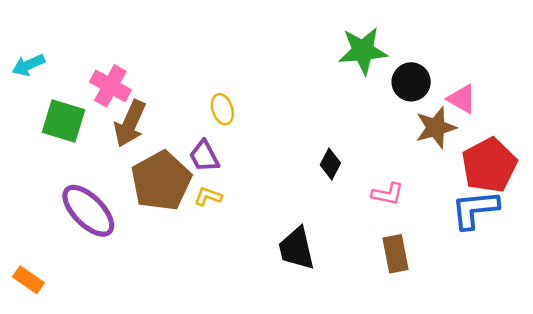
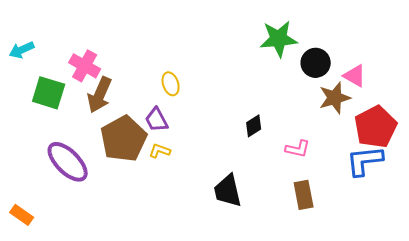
black diamond: (330, 164) -> (254, 126), turned 30

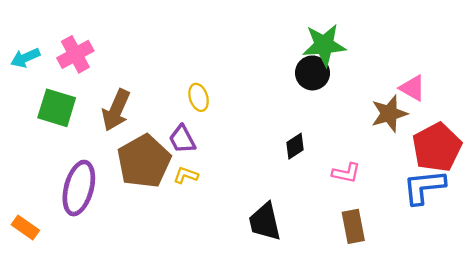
black circle: (316, 63) -> (312, 73), moved
pink cross: (85, 66) -> (75, 54), moved, turned 32
purple ellipse: (68, 162) -> (79, 188), turned 60
orange rectangle: (22, 215) -> (25, 228), moved

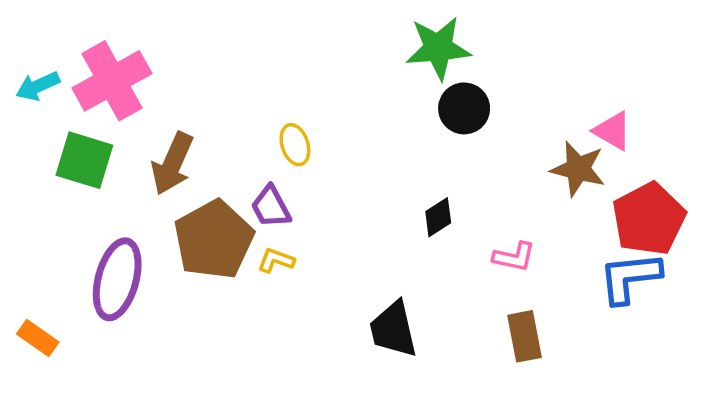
green star: (324, 45) -> (438, 48), moved
pink cross: (75, 54) -> (112, 81), size x1.4
brown star: (389, 114) -> (578, 169), turned 30

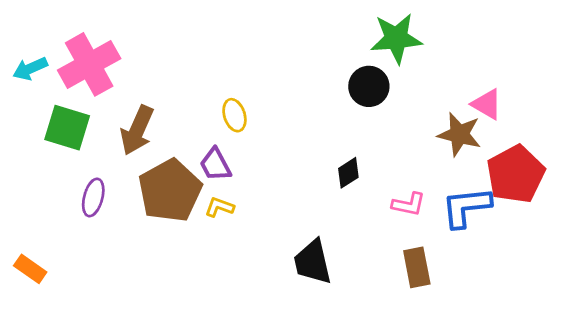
green star: (438, 48) -> (396, 38), moved
blue L-shape: (630, 278) -> (466, 207), moved
purple ellipse: (117, 279) -> (93, 197), moved, size x0.6

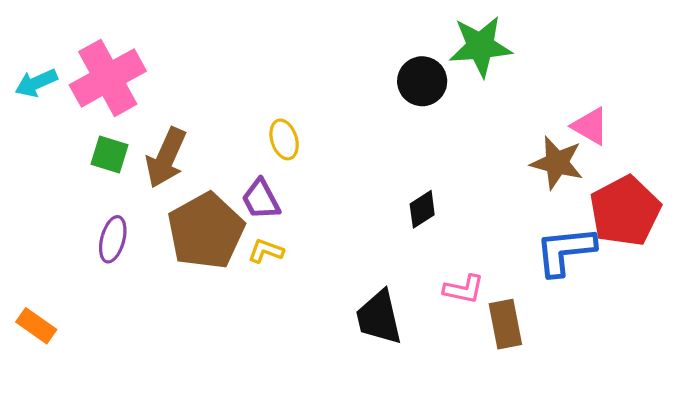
black circle: (369, 86) -> (422, 81), moved
green square: (67, 128) -> (109, 154), moved, size x0.7
pink L-shape: (409, 204) -> (464, 289), moved

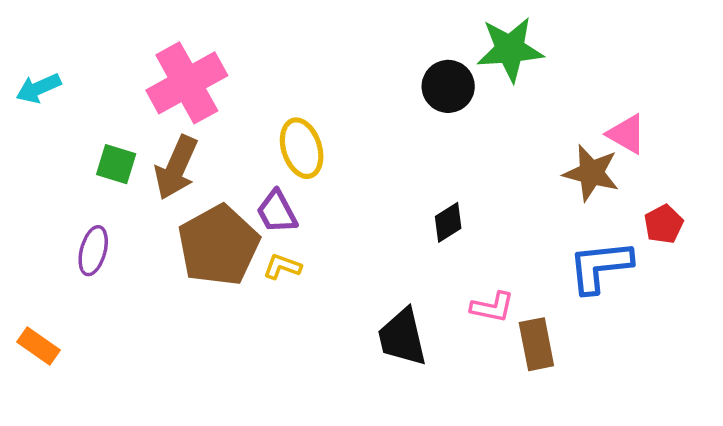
pink cross: (108, 78) -> (187, 83), moved
yellow ellipse: (284, 139) -> (302, 148), size x1.4
red pentagon: (625, 211) -> (664, 224), size x0.5
purple ellipse: (113, 239) -> (93, 251), moved

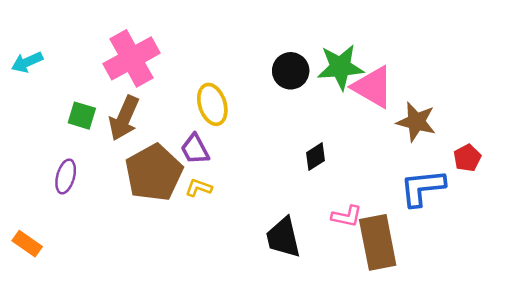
green star: (510, 49) -> (340, 67), moved
black circle: (448, 86) -> (291, 71), moved
pink triangle: (627, 134) -> (373, 87), moved, size x1.5
brown rectangle: (536, 344) -> (378, 242), size x1.5

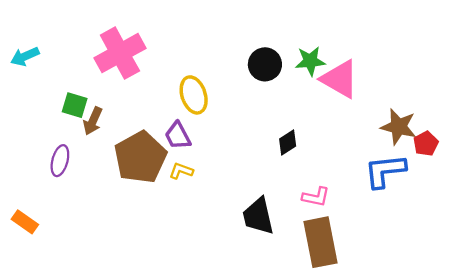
green star: (340, 67) -> (310, 61), size x0.7
brown arrow: (124, 118) -> (93, 121), moved, size x0.7
brown star: (416, 122) -> (399, 127), moved
brown rectangle: (378, 242) -> (320, 242), moved

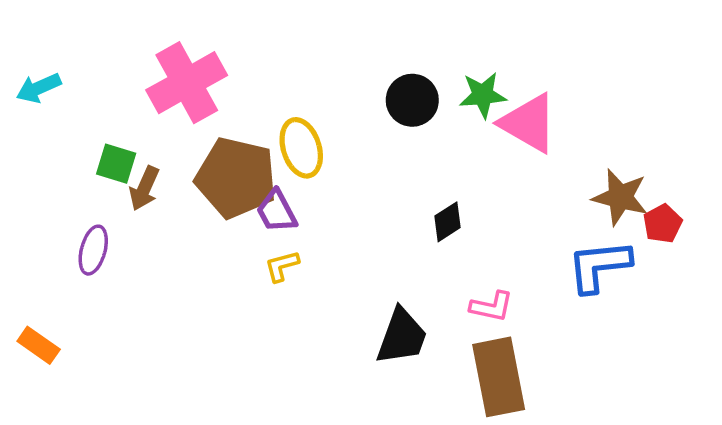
brown pentagon: (140, 157) -> (236, 178), moved, turned -30
yellow L-shape: (181, 171) -> (282, 266), turned -35
black trapezoid: (258, 216) -> (402, 336), turned -147

